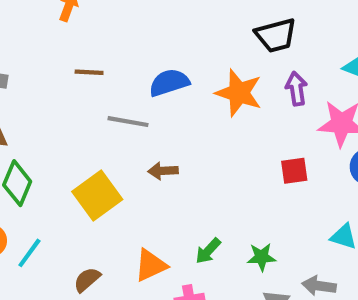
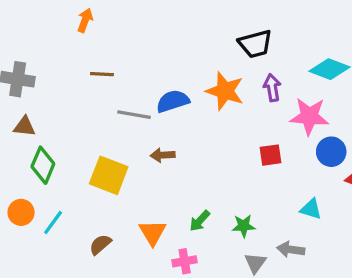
blue semicircle: (169, 83) -> (173, 101), moved
yellow square: (97, 195) -> (109, 175), turned -33
orange triangle: (151, 265) -> (153, 233), turned -36

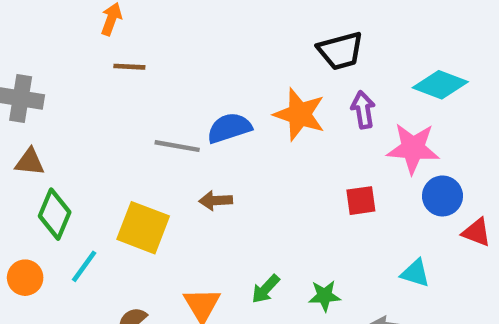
brown line: (102, 74) -> (129, 67), moved
cyan line: (53, 223) -> (84, 266), moved

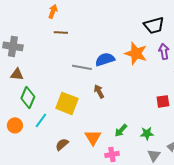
brown arrow: (216, 201) -> (99, 91), turned 64
red square: (361, 201) -> (163, 101), moved

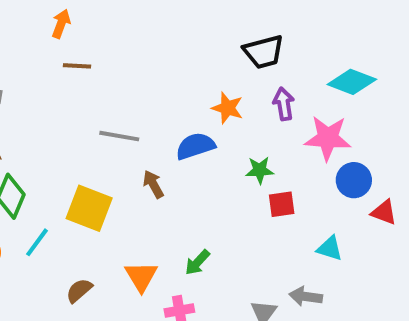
orange star: (136, 53) -> (228, 108), size x0.7
blue semicircle: (105, 59) -> (195, 146), moved
green star: (147, 133) -> (260, 170), moved

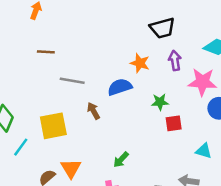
brown line: (77, 66) -> (46, 52), moved
yellow square: (89, 208) -> (53, 126), turned -32
orange triangle: (141, 276) -> (71, 168), moved

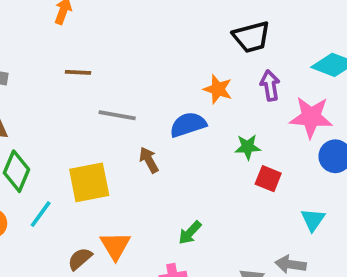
red square: (174, 123) -> (268, 179), turned 30
cyan triangle: (204, 151) -> (313, 220), turned 48

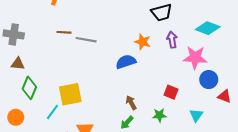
gray line: (117, 115) -> (86, 40), moved
green star: (248, 147) -> (159, 115), moved
brown arrow: (149, 160) -> (131, 103), moved
cyan line: (41, 214) -> (52, 112), moved

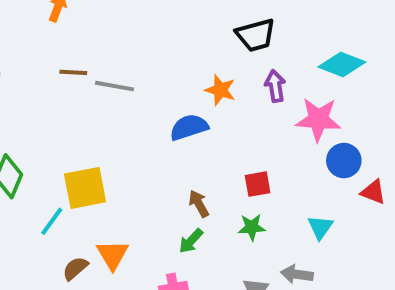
red square: (171, 92) -> (258, 184), moved, turned -32

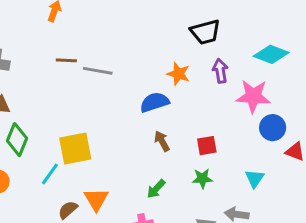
brown arrow: (199, 204) -> (162, 141), moved

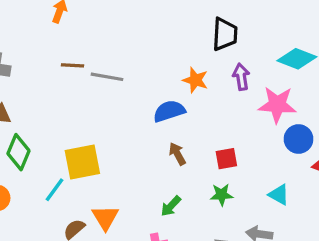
black trapezoid: (205, 32) -> (225, 34), turned -72
cyan triangle: (255, 178) -> (279, 195), turned -36

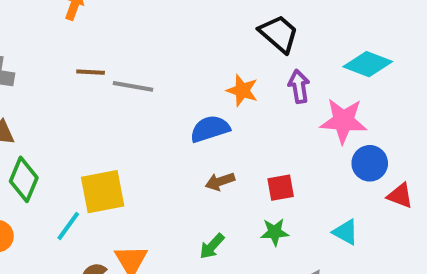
black trapezoid: (225, 34) -> (279, 34), turned -52
brown arrow: (177, 154) -> (220, 181), turned -80

